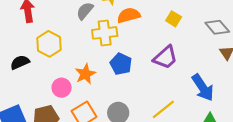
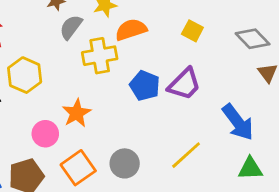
blue pentagon: (121, 64) -> (145, 86), moved

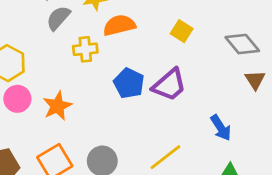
yellow cross: (100, 56) -> (85, 49), size x0.7
blue arrow: (238, 122) -> (221, 128), size x0.7
pink circle: (45, 134) -> (17, 99), moved

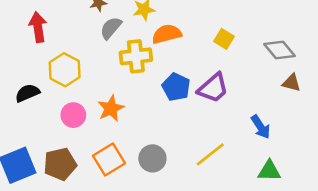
yellow cross: (85, 49) -> (136, 56), size x1.4
brown triangle: (255, 80) -> (292, 83), turned -42
pink circle: (17, 99) -> (73, 115), moved

